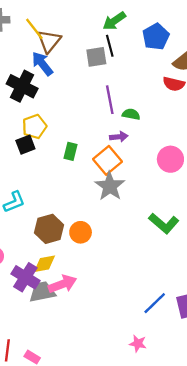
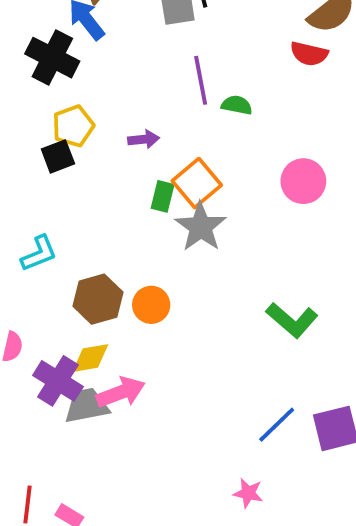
purple arrow: (119, 137) -> (144, 139), moved
green rectangle: (70, 151) -> (163, 196), moved
green L-shape: (164, 223) -> (292, 320), moved

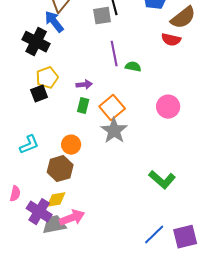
green rectangle: (163, 196) -> (83, 106), moved
orange circle: (151, 305) -> (71, 145), moved

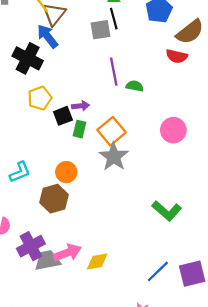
black square: (39, 94) -> (63, 116), moved
yellow diamond: (56, 200) -> (97, 262), moved
purple cross: (39, 212) -> (31, 246), turned 30

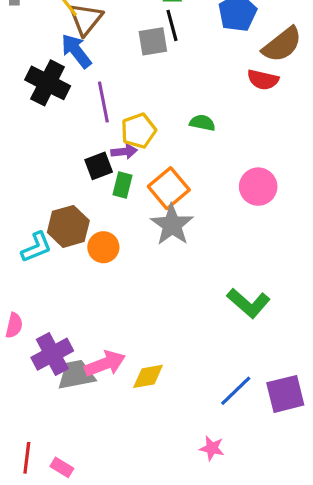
purple line: (114, 72) -> (103, 102), moved
yellow pentagon: (40, 98) -> (138, 131), moved
brown hexagon: (54, 199) -> (68, 226), moved

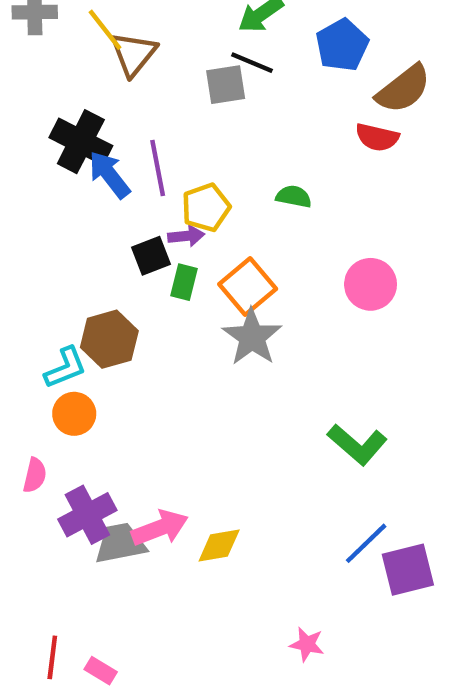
black line: (172, 25) -> (252, 63), turned -52
blue arrow: (76, 51) -> (109, 175), moved
orange circle: (103, 247) -> (74, 414), moved
blue line: (236, 391) -> (366, 543), moved

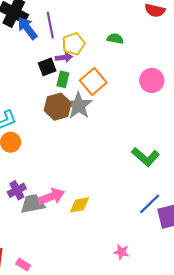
gray star: (252, 337) -> (79, 106), moved
brown hexagon: (109, 339) -> (58, 107), moved
purple cross: (87, 515) -> (17, 190), size x0.7

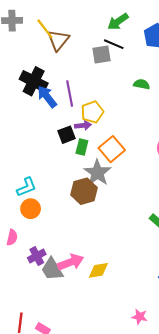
green semicircle: (115, 39) -> (142, 84), moved
brown hexagon: (58, 107) -> (84, 191), moved
gray trapezoid: (33, 204) -> (52, 269), turned -110

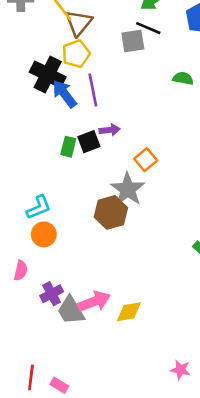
yellow pentagon: (92, 112) -> (76, 54), moved
green rectangle: (82, 147) -> (68, 147), moved
orange square: (112, 149) -> (146, 160), size x0.7

